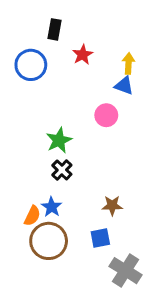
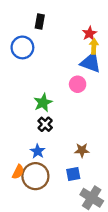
red star: (83, 55) -> (89, 33), moved
blue triangle: (124, 86) -> (91, 63), size x1.5
orange semicircle: (32, 216) -> (18, 172), moved

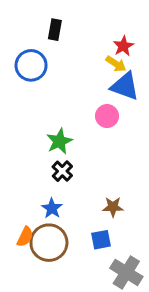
yellow arrow: (94, 46) -> (116, 64), moved, turned 120

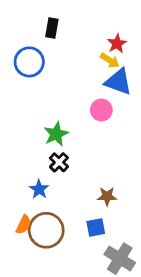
blue star: (52, 208) -> (39, 189), moved

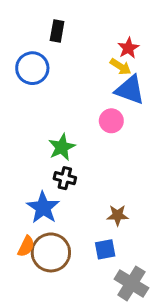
black cross: (59, 162) -> (65, 178), turned -30
blue star: (39, 189) -> (43, 208), size x1.5

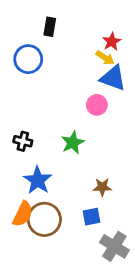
green star: (62, 147) -> (73, 143), moved
black cross: (65, 178) -> (23, 141), moved
orange semicircle: (26, 246) -> (23, 214), size x1.4

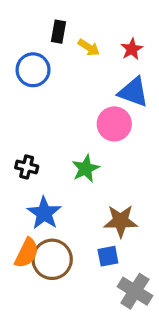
yellow arrow: (105, 58) -> (89, 47), moved
pink circle: (97, 105) -> (114, 124), size x1.4
brown star: (102, 187) -> (121, 221), size x1.5

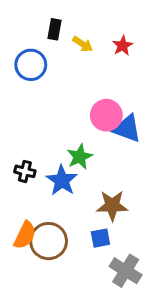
blue triangle: (133, 92) -> (127, 129), moved
black cross: (27, 167) -> (25, 171), moved
blue star: (44, 213) -> (62, 180), moved

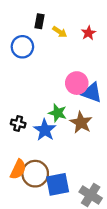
green star: (80, 157) -> (58, 113), turned -30
brown star: (112, 206) -> (81, 122), moved, turned 30
blue square: (100, 238) -> (58, 184), moved, size x1.6

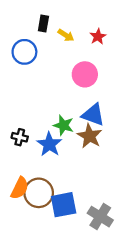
pink circle: (77, 83) -> (85, 74), moved
blue triangle: (92, 93) -> (93, 115), moved

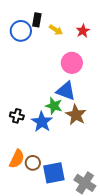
blue circle: (24, 52) -> (21, 31), moved
blue triangle: (93, 115) -> (66, 91), moved
brown circle: (39, 193) -> (33, 163), size x0.6

